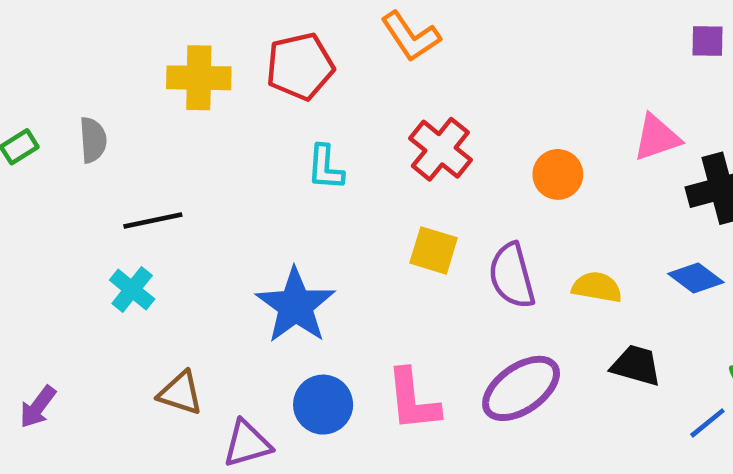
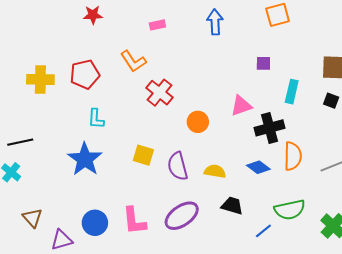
red cross: (440, 149) -> (159, 93), moved
blue star: (295, 306) -> (85, 159), moved
brown triangle: (180, 393) -> (32, 218), turned 30

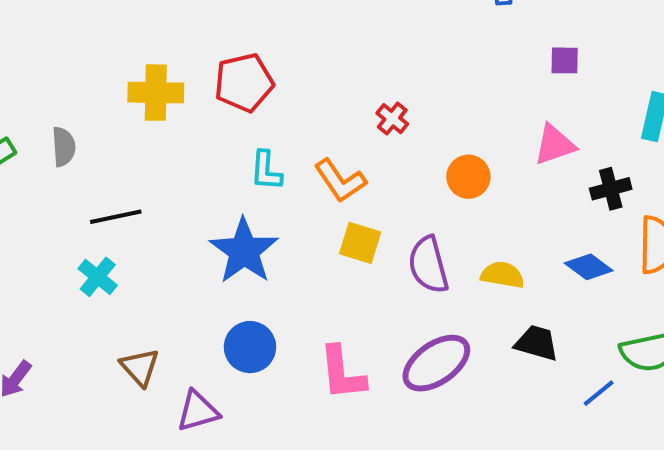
orange L-shape: (133, 61) -> (340, 181), moved
purple square: (263, 63) -> (565, 60), moved
red cross: (159, 93) -> (392, 119), size x0.6
black cross: (269, 128) -> (611, 189), size x0.7
blue circle: (95, 223) -> (250, 347), moved

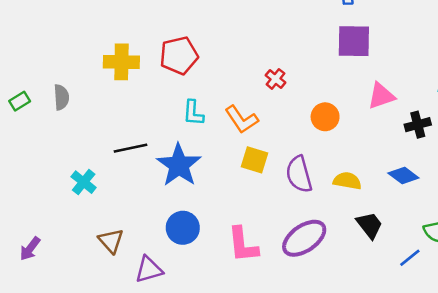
purple square: (565, 60) -> (354, 41), moved, size x1.8
black line: (116, 217) -> (131, 148), moved
black trapezoid: (537, 343) -> (369, 225), turned 36

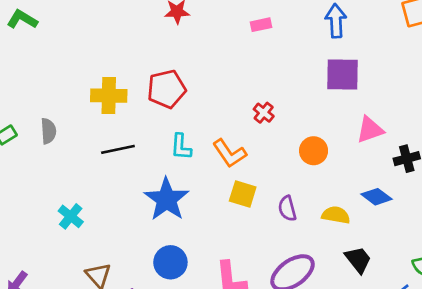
black line: (131, 148) -> (118, 149), moved
purple semicircle: (299, 174) -> (287, 208), size x0.7
blue diamond: (403, 176) -> (377, 197), moved

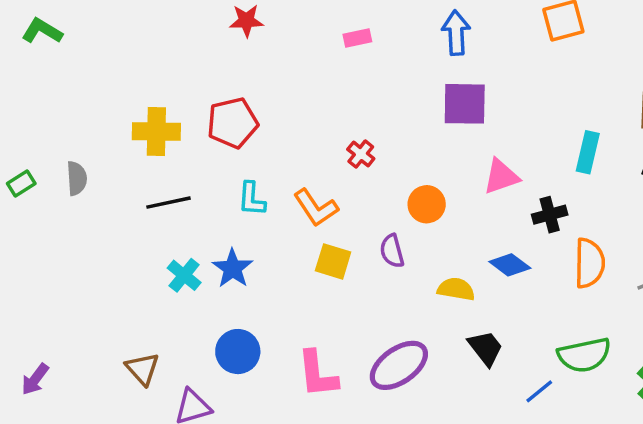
blue star: (167, 199) -> (233, 268), size x0.7
purple semicircle: (287, 208) -> (392, 251), moved
cyan cross: (71, 216) -> (184, 275), moved

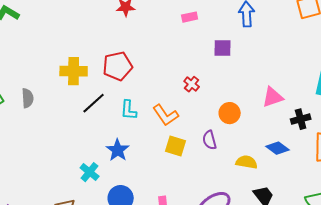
purple square: (465, 104) -> (223, 48), moved, size x0.7
black line: (168, 203) -> (94, 103), moved, turned -30
cyan cross: (184, 275) -> (90, 172), moved

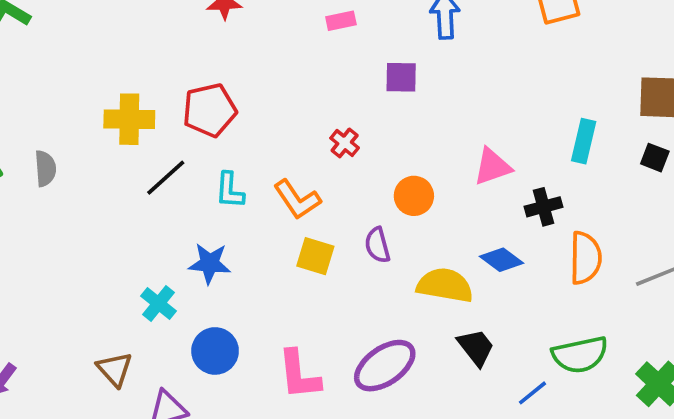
blue star: (118, 150) -> (210, 263), turned -30
yellow semicircle: (247, 162) -> (445, 285), size x1.4

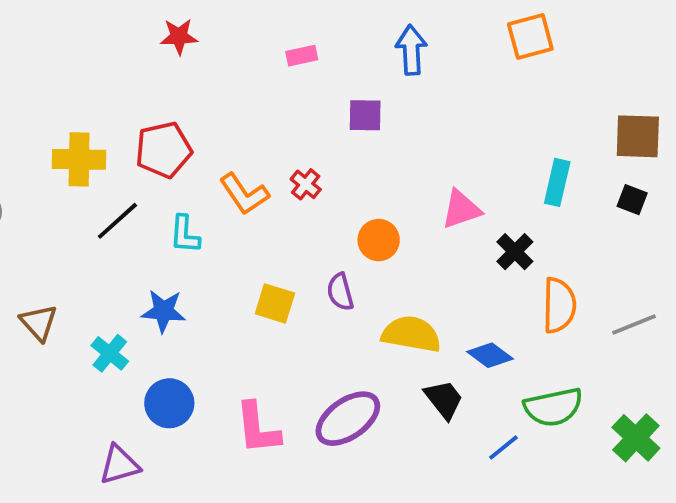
orange L-shape: (297, 200) -> (244, 194), moved
black cross: (543, 207) -> (515, 252), turned -30
blue diamond: (502, 260) -> (490, 355), moved
brown triangle: (115, 369) -> (39, 323), moved

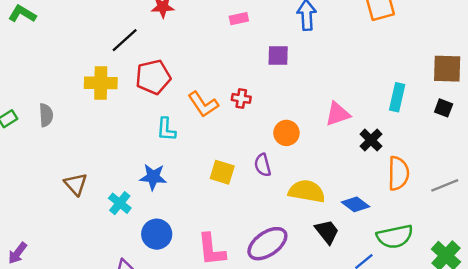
red cross: (306, 184) -> (241, 98), turned -30
black line: (117, 221) -> (125, 40), moved

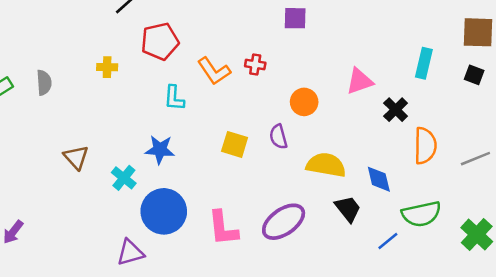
yellow cross: (101, 83) -> (107, 67), moved, size x0.6
blue diamond: (356, 204) -> (379, 179), turned 40
blue circle: (157, 234) -> (164, 211), size x1.4

